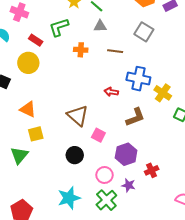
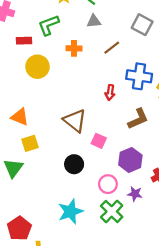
red rectangle: (36, 40) -> (24, 41), turned -32
brown line: (115, 51) -> (112, 48), turned -42
yellow circle: (28, 63) -> (37, 67), moved
red arrow: (111, 92) -> (110, 92), turned -88

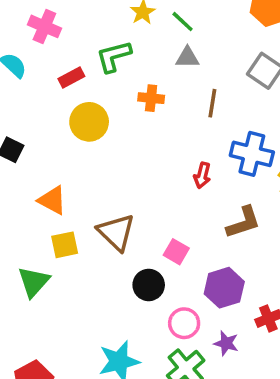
red rectangle: (24, 41) -> (71, 78), turned -32
brown line: (112, 48) -> (212, 103), turned -49
brown triangle: (75, 121) -> (116, 232), moved
black circle: (74, 164) -> (149, 285), moved

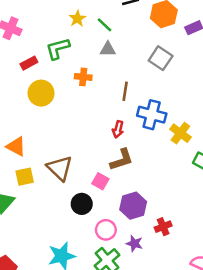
brown line: (212, 103) -> (125, 91), moved
brown L-shape: (243, 222) -> (122, 160), moved

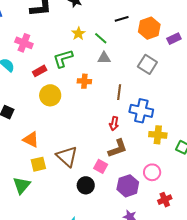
yellow cross: (180, 133) -> (158, 135), moved, turned -30
red cross: (163, 227) -> (165, 200), moved
pink circle: (106, 230) -> (152, 172), moved

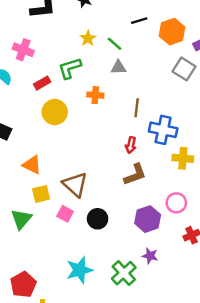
gray square: (147, 64) -> (184, 69), moved
pink square: (101, 166) -> (65, 214), moved

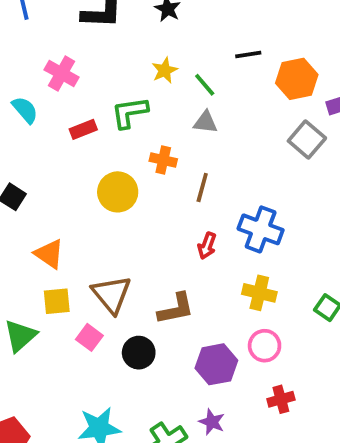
brown line: (137, 108) -> (202, 187), moved
yellow circle: (55, 112) -> (118, 192), moved
yellow cross: (183, 158) -> (259, 293), moved
brown L-shape: (135, 175) -> (176, 309), moved

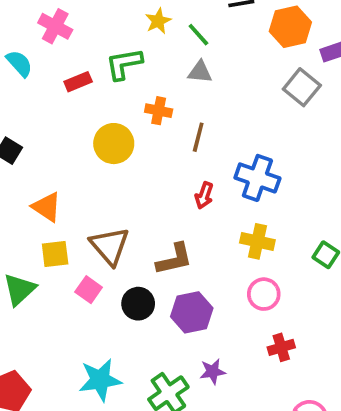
purple hexagon: (216, 364) -> (192, 312), moved
purple star: (212, 422) -> (213, 371), turned -30

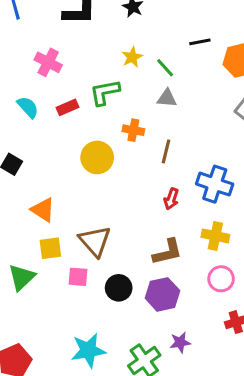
cyan semicircle: (19, 63) -> (28, 107), moved
brown L-shape: (174, 259) -> (167, 252), moved
pink square: (89, 290) -> (78, 277), turned -30

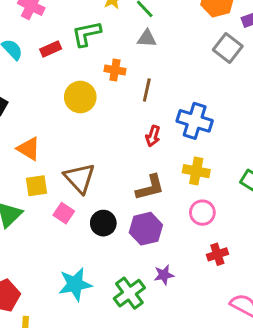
pink square: (78, 277) -> (64, 213), turned 30

